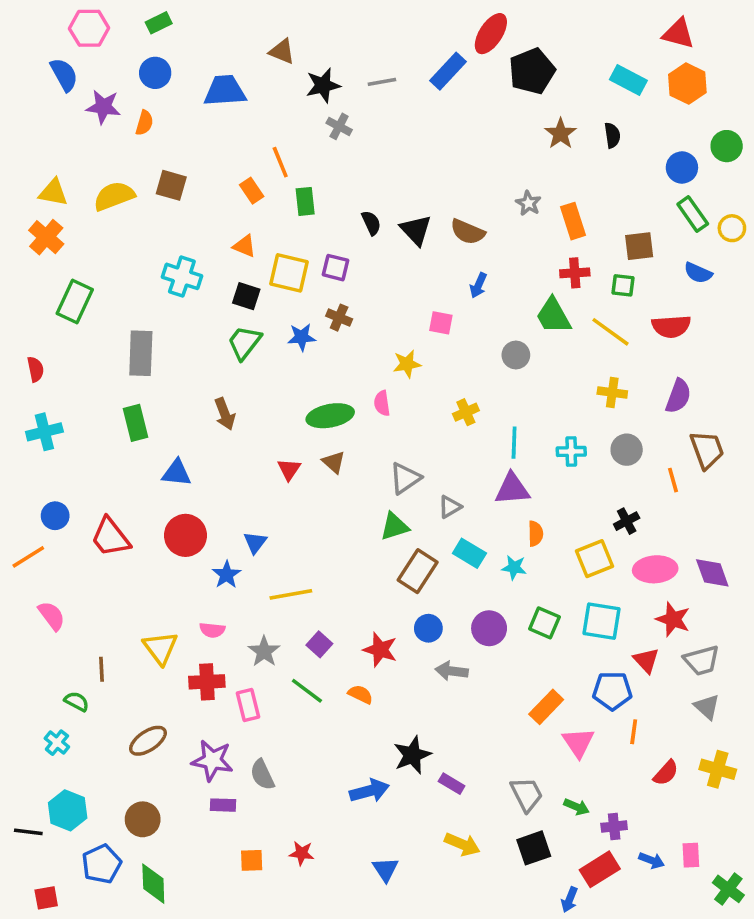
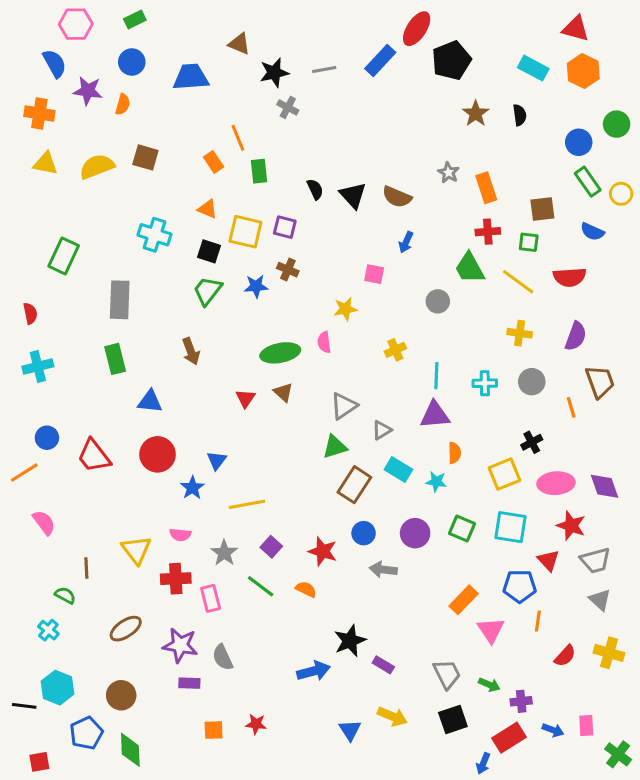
orange cross: (46, 237) -> (39, 113), moved, turned -32
blue triangle: (386, 869) -> (350, 730), moved

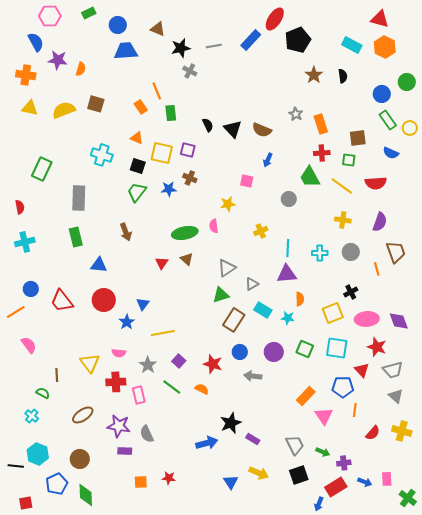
blue circle: (132, 62) -> (118, 25), moved

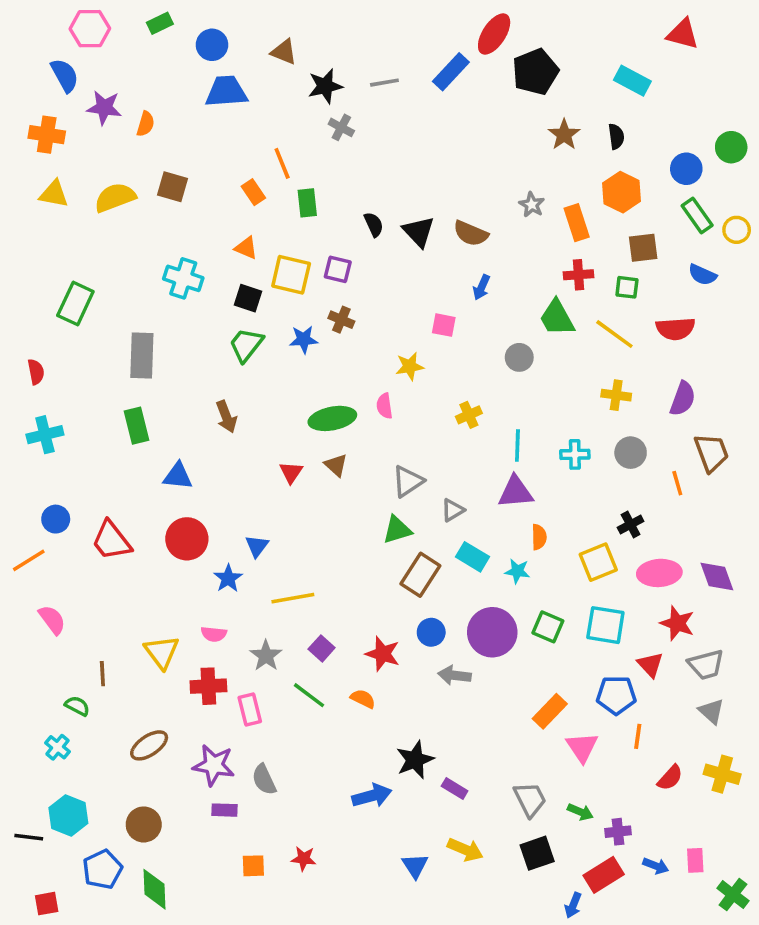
orange hexagon: (385, 47) -> (622, 192), moved
purple circle: (274, 352) -> (492, 632), size x1.4

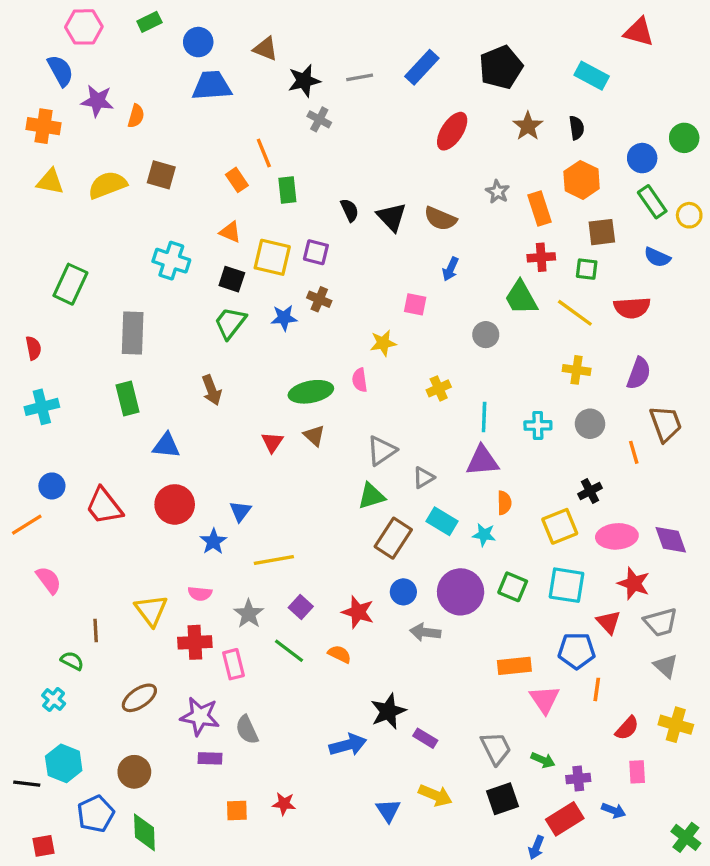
red ellipse: (494, 34) -> (452, 131), moved
orange rectangle: (550, 711) -> (514, 666), turned 40
pink rectangle: (695, 860) -> (637, 772), moved

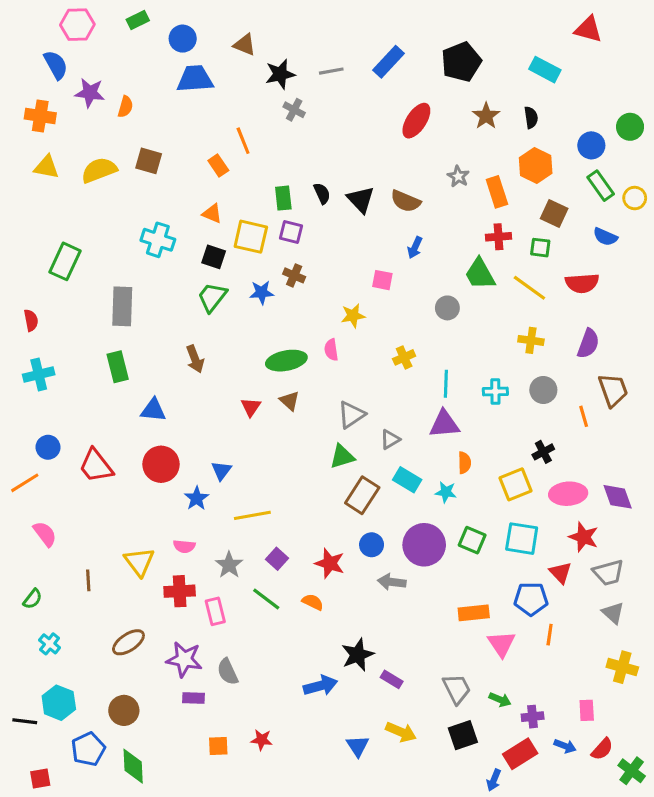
green rectangle: (287, 190) -> (283, 198), moved
brown square: (602, 232) -> (554, 213), turned 32
green semicircle: (72, 661) -> (33, 599), moved, turned 100
red semicircle: (627, 728) -> (602, 749), moved

